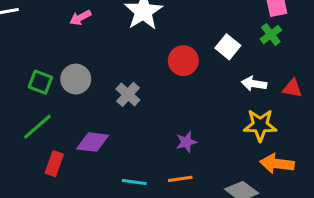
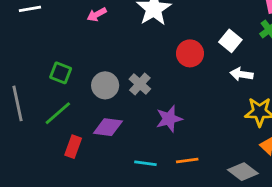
gray circle: (76, 79) -> (105, 85), moved
white arrow: (254, 84) -> (241, 74), moved
purple star: (186, 142) -> (169, 119), moved, size x1.4

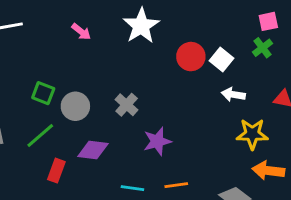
pink arrow: (97, 14) -> (81, 32), turned -114
red circle: (190, 53) -> (191, 57), moved
gray circle: (105, 85) -> (75, 106), moved

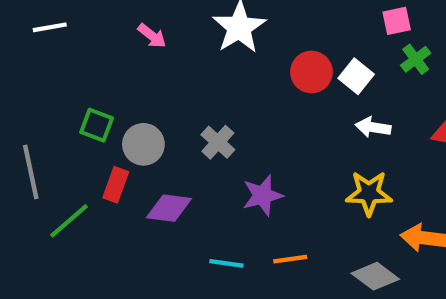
pink square: (268, 21) -> (397, 21), moved
yellow star: (252, 134) -> (369, 193), moved
green line: (40, 135) -> (69, 221), moved
red rectangle: (56, 171) -> (116, 185), moved

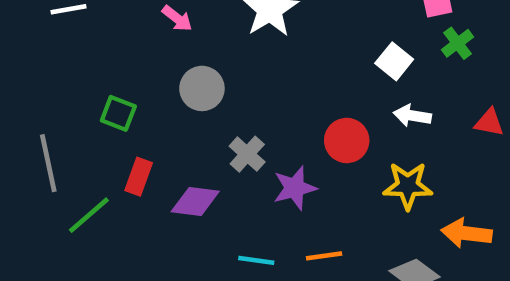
red circle: (311, 72) -> (347, 140), moved
gray cross: (218, 142) -> (247, 154), moved
gray circle: (143, 144) -> (202, 88), moved

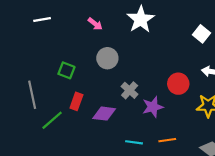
white square: (394, 61) -> (202, 34), moved

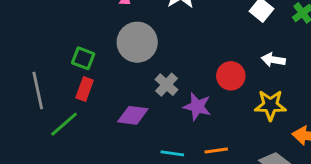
gray circle: (107, 58) -> (137, 42), size x1.4
red rectangle: (76, 101) -> (85, 89), moved
purple star: (153, 107) -> (197, 107), turned 30

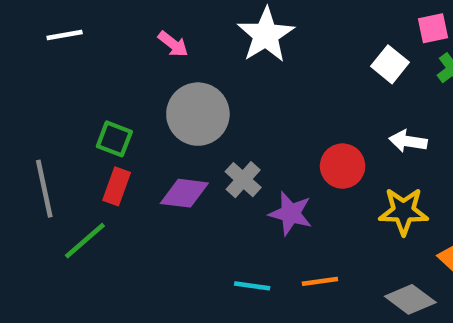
purple diamond: (133, 115) -> (184, 193), moved

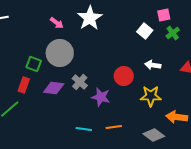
pink arrow: (173, 44) -> (57, 23), moved
green square: (114, 139) -> (34, 64), moved

